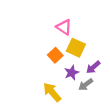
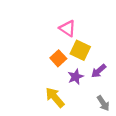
gray arrow: (86, 85) -> (103, 103), moved, turned -88

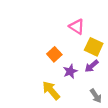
pink triangle: (68, 28) -> (77, 27), moved
yellow square: (80, 50) -> (94, 47), moved

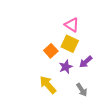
yellow square: (94, 47) -> (70, 44), moved
gray arrow: (96, 96) -> (82, 90), moved

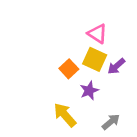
purple arrow: (86, 62) -> (116, 66), moved
gray arrow: (82, 90) -> (111, 122), turned -96

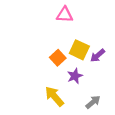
pink triangle: (97, 34) -> (65, 15), moved, turned -30

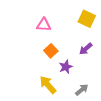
pink triangle: (65, 15) -> (44, 25), moved
yellow square: (79, 50) -> (87, 19), moved

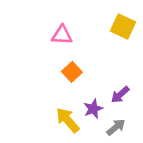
purple arrow: (86, 49) -> (120, 95), moved
purple star: (66, 67) -> (93, 109), moved

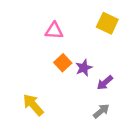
purple star: (93, 109) -> (84, 68), moved
yellow arrow: (68, 120) -> (33, 105), moved

